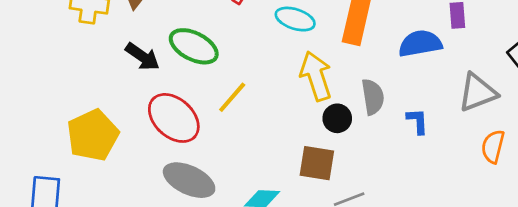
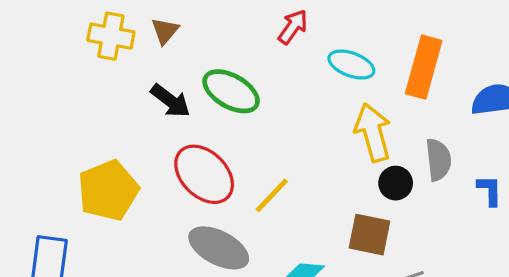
yellow line: (232, 97) -> (272, 195), moved

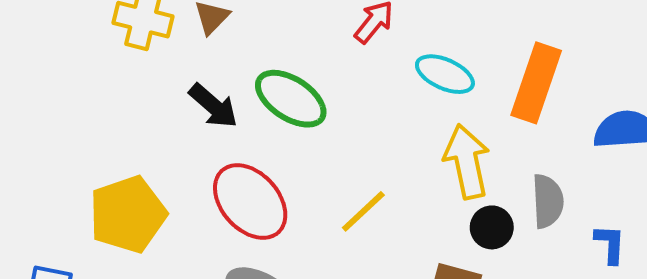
yellow line: (272, 195) -> (363, 211), moved

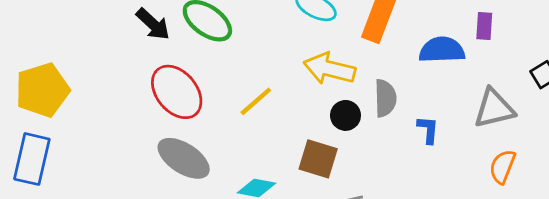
yellow arrow: (467, 162) -> (329, 69), turned -66
yellow pentagon: (128, 214) -> (42, 90), moved

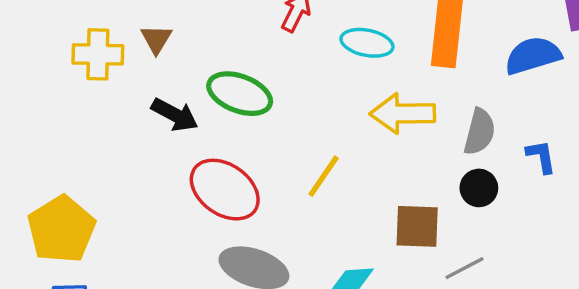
gray semicircle: (385, 98) -> (480, 132), turned 30
black circle: (345, 115) -> (479, 188), moved

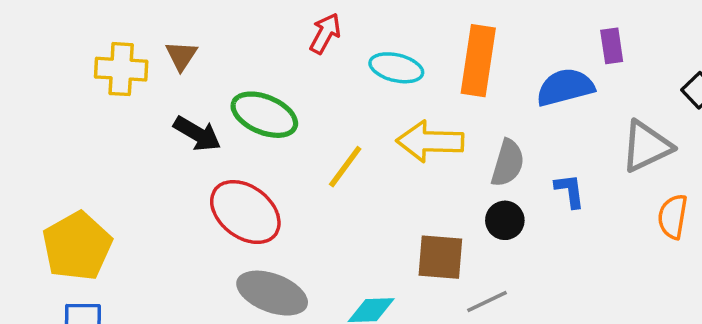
yellow line: (324, 176) -> (345, 167), moved

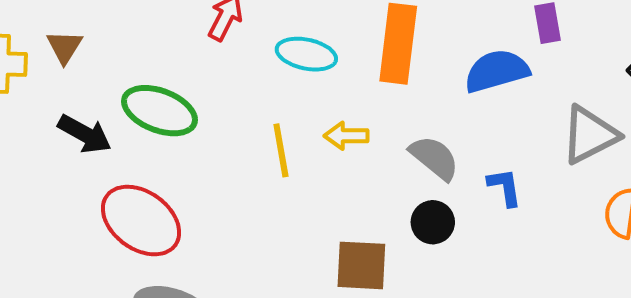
yellow arrow: (430, 141) -> (346, 136), size x0.6
gray semicircle: (508, 163) -> (434, 158), turned -66
yellow line: (345, 167) -> (281, 150), moved, turned -45

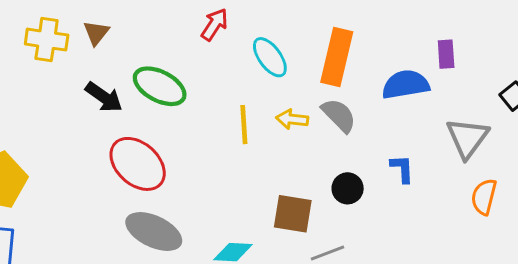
cyan ellipse: (306, 54) -> (270, 57), turned 36
gray triangle: (590, 135) -> (467, 138), turned -33
gray semicircle: (434, 158) -> (339, 115), moved

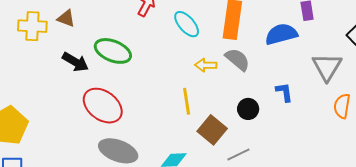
brown triangle: (96, 33) -> (66, 18), turned -42
yellow line: (244, 125) -> (187, 101), moved
brown square: (293, 214) -> (212, 130), turned 36

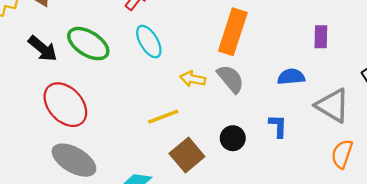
cyan ellipse: (187, 24) -> (149, 42), moved
blue semicircle: (281, 34) -> (291, 77), moved, size x0.7
gray triangle: (327, 67) -> (333, 105), turned -40
yellow line: (187, 101) -> (163, 117), turned 68

